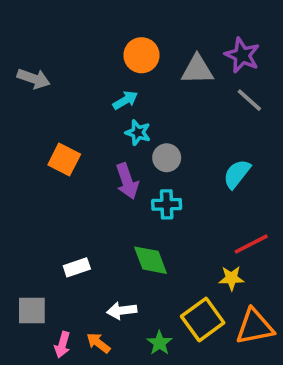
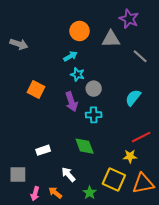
purple star: (242, 55) -> (129, 19), moved
white arrow: (122, 311) -> (68, 174), turned 56
yellow square: (203, 320) -> (114, 179), turned -30

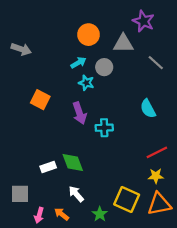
gray circle: (94, 89) -> (104, 67), moved
cyan semicircle: (133, 98) -> (148, 109), turned -66
green diamond: (85, 146) -> (73, 162), moved
yellow star: (130, 156) -> (156, 176), moved

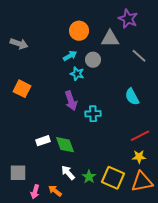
orange square: (40, 100) -> (22, 89), moved
white rectangle: (48, 167) -> (43, 141), moved
green star: (100, 214) -> (89, 177), moved

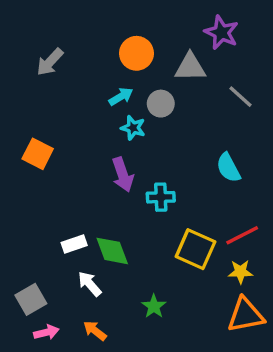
gray arrow: (19, 44) -> (50, 62), moved, turned 114
gray square: (18, 173) -> (31, 299), turned -30
white arrow: (68, 173) -> (90, 284), moved
yellow square: (113, 178) -> (195, 249), moved
pink arrow: (35, 192) -> (46, 332), moved, turned -120

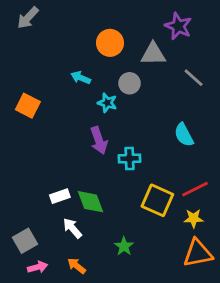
gray arrow: (50, 62) -> (28, 18), moved
cyan arrow: (121, 97) -> (81, 78), moved, turned -126
orange square: (38, 154) -> (28, 106), moved

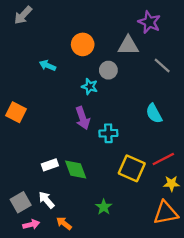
orange circle: (110, 43) -> (83, 44), moved
cyan arrow: (81, 78) -> (48, 65), moved
orange square: (28, 106) -> (16, 112), moved
yellow star: (194, 218) -> (171, 184), moved
white arrow: (72, 228) -> (46, 200), moved

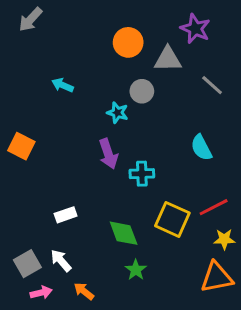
orange circle: (83, 44) -> (128, 42), moved
green diamond: (76, 170) -> (124, 233), moved

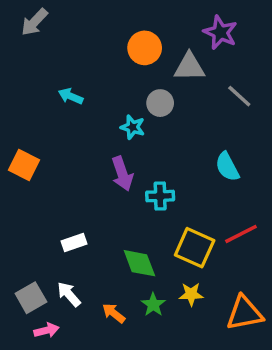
yellow star: (224, 239) -> (191, 294), moved
orange arrow: (84, 291) -> (114, 313), moved

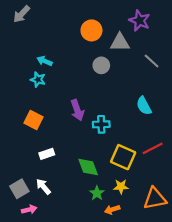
cyan star: (133, 127) -> (38, 80), moved
orange square: (24, 165) -> (34, 120), moved
orange arrow: (114, 313) -> (112, 210), moved, turned -56

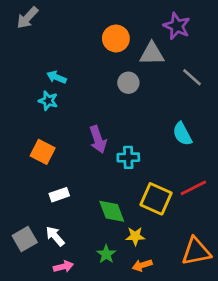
yellow star: (121, 187) -> (135, 236), moved
green star: (97, 193) -> (106, 254), moved
pink arrow: (29, 210) -> (63, 267), moved

